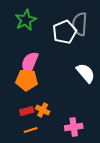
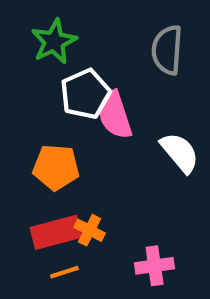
white pentagon: (65, 32) -> (85, 94), moved
pink semicircle: (30, 63) -> (115, 115), moved, turned -40
red rectangle: (27, 111) -> (56, 232), size x1.6

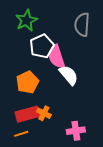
white semicircle: (180, 153) -> (69, 75), moved
orange pentagon: (56, 167) -> (27, 82), turned -30
orange line: (64, 272) -> (21, 134), moved

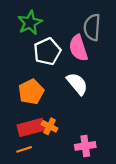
pink semicircle: (56, 56) -> (78, 48), moved

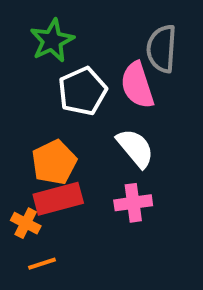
orange cross: (50, 126) -> (26, 223), moved
red rectangle: (31, 127) -> (58, 199), moved
pink cross: (85, 146) -> (133, 203), moved

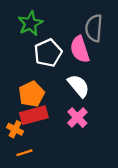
pink cross: (133, 203) -> (77, 118), turned -36

